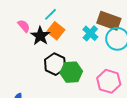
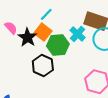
cyan line: (51, 14) -> (46, 14), moved
green hexagon: (71, 72) -> (58, 45), moved

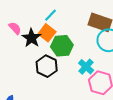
cyan cross: (78, 34) -> (86, 67), moved

